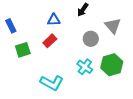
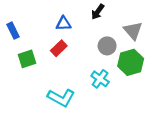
green hexagon: (112, 65) -> (131, 62), moved

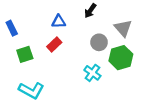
cyan L-shape: (61, 98) -> (31, 90), moved

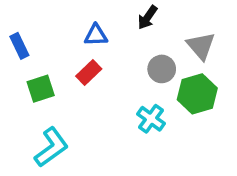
cyan L-shape: (31, 90) -> (51, 147), turned -65

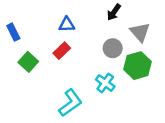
black arrow: (147, 17) -> (114, 12), moved
green square: (41, 89) -> (28, 62), turned -30
cyan L-shape: (51, 147) -> (70, 103), moved

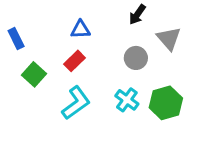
green hexagon: (137, 66) -> (166, 103), moved
cyan L-shape: (70, 103) -> (76, 103), moved

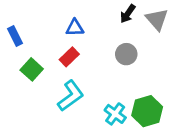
gray triangle: (169, 38) -> (157, 19), moved
cyan cross: (127, 100) -> (115, 114), moved
green hexagon: (166, 103) -> (147, 111), moved

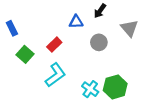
gray triangle: (157, 19) -> (129, 28), moved
blue triangle: (75, 28) -> (76, 22), moved

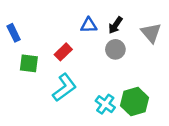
black arrow: (100, 11) -> (115, 25), moved
green square: (25, 54) -> (29, 63), turned -35

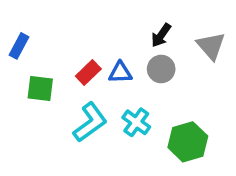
blue triangle: (89, 25) -> (120, 73), moved
blue rectangle: (14, 33) -> (19, 46), turned 54
cyan cross: (105, 104) -> (136, 122), moved

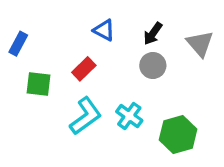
blue triangle: (120, 73) -> (104, 30), moved, turned 30

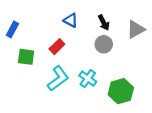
black arrow: (153, 34) -> (104, 23), turned -63
gray triangle: (200, 44) -> (136, 29), turned 42

